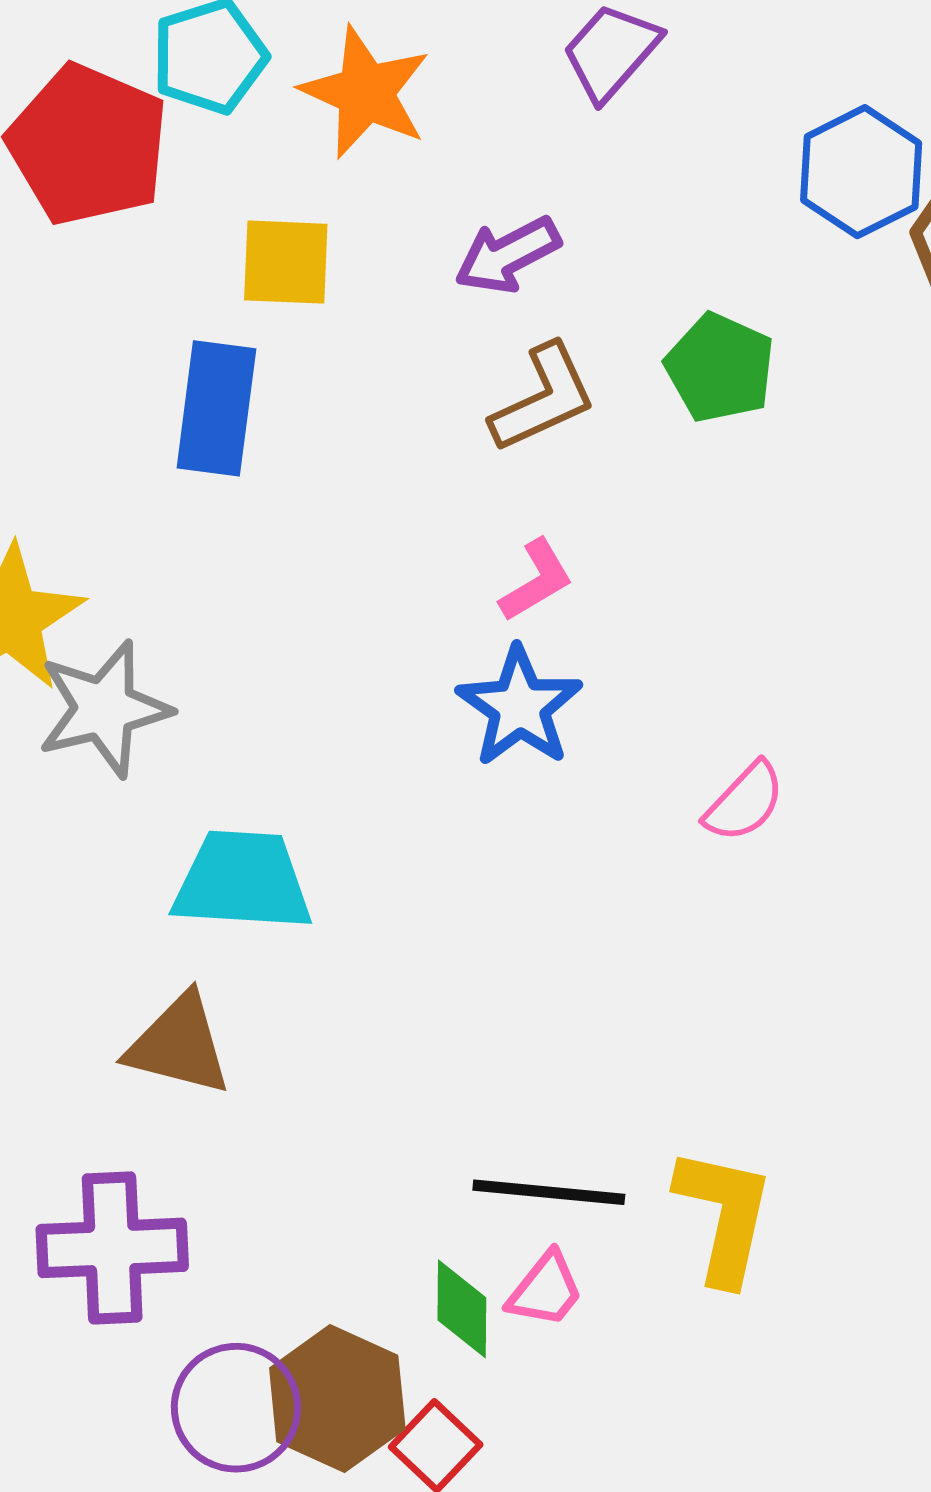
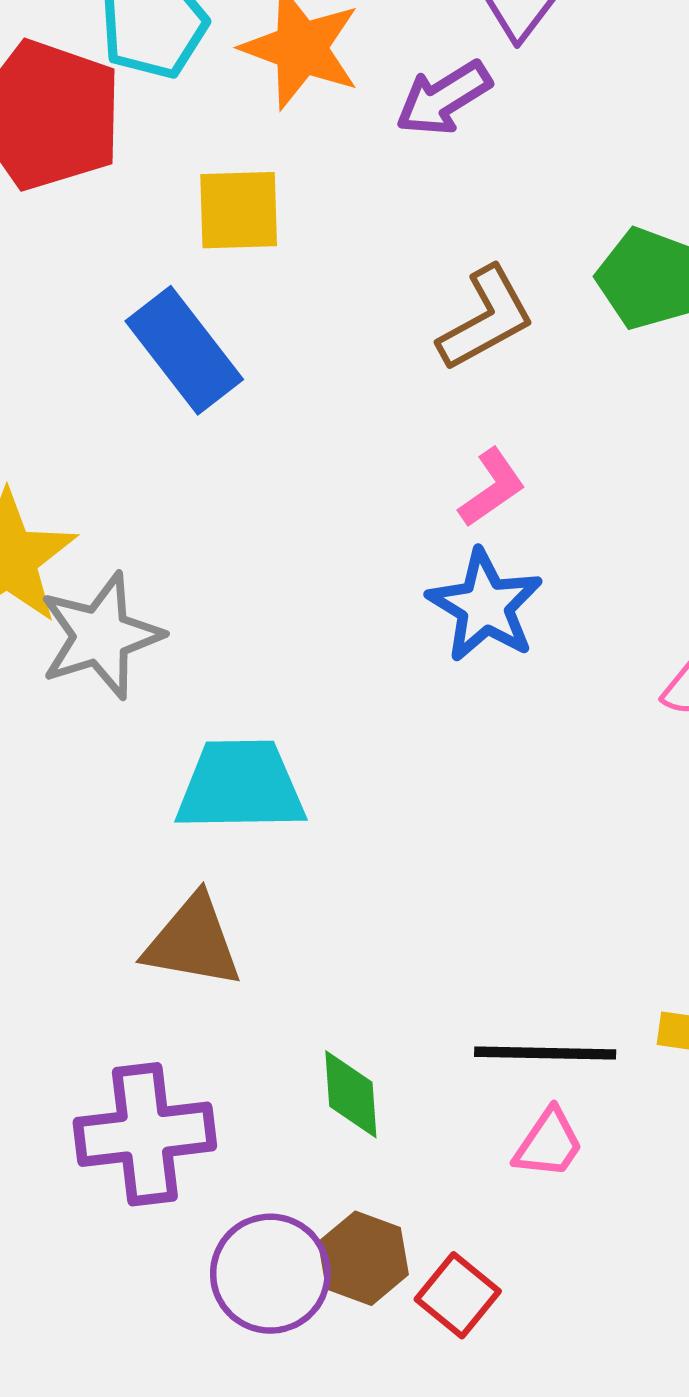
purple arrow: (507, 255) -> (444, 98), moved
blue rectangle: (216, 408) -> (184, 350), turned -41
green diamond: (462, 1309) -> (351, 1094), moved
brown hexagon: (337, 1398) -> (363, 1258), size x0.7

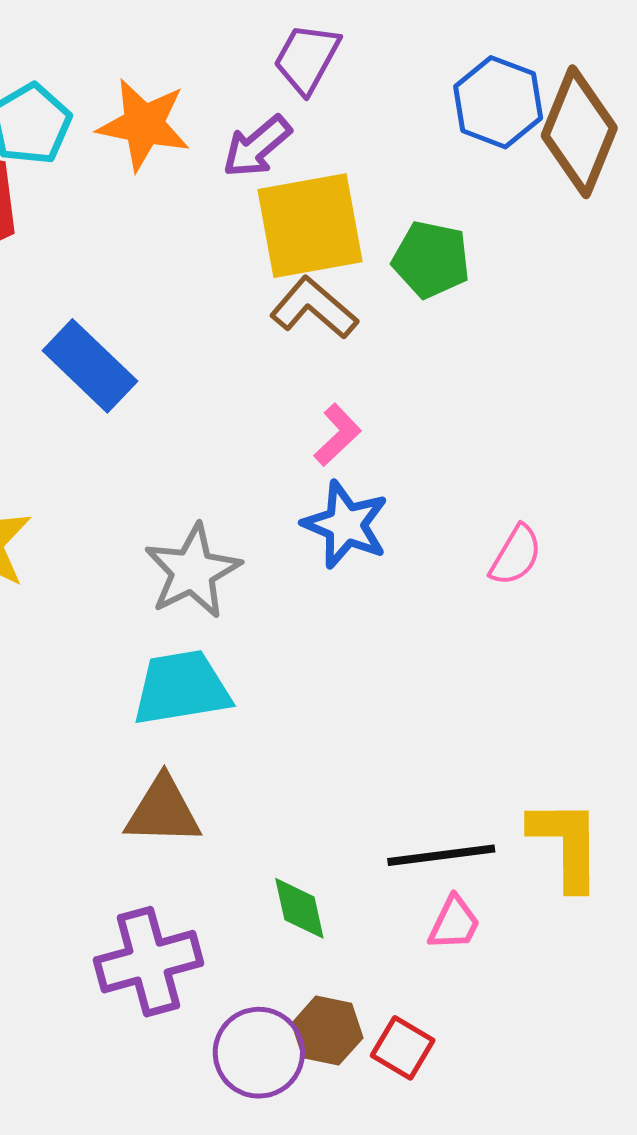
yellow square: (239, 210) -> (310, 226), moved, size x1.6
brown L-shape: (486, 319) -> (314, 308), turned -102
gray star: (101, 636) -> (193, 571), moved

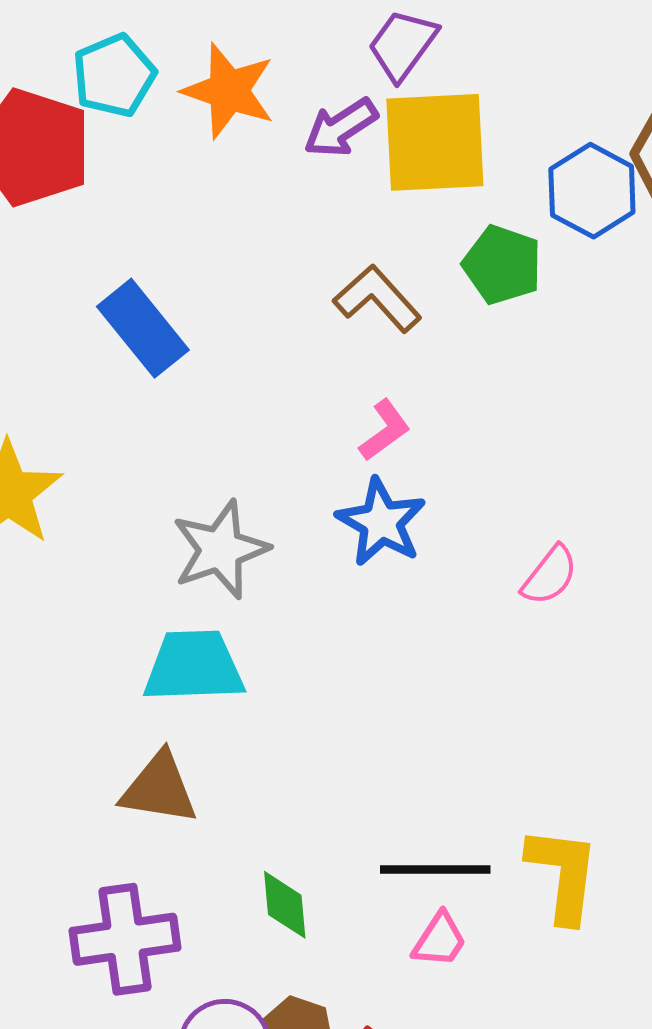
blue hexagon: (498, 102) -> (592, 191), moved
yellow square: (310, 226) -> (435, 142), moved

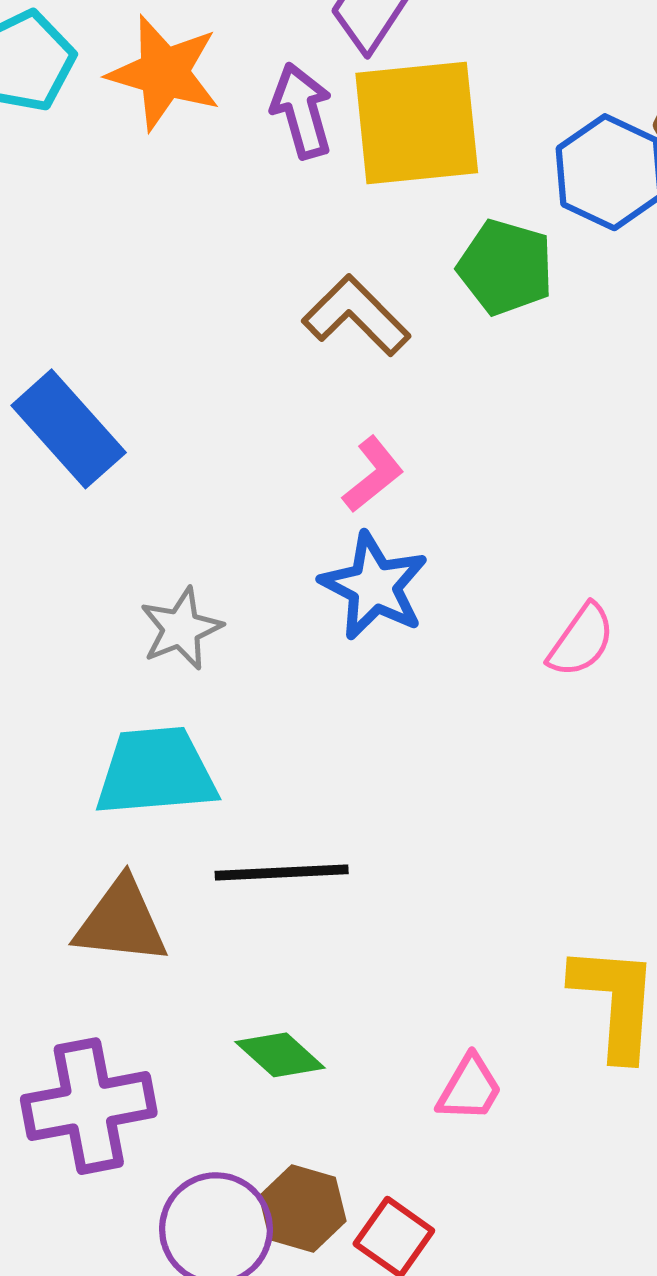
purple arrow: (341, 128) -> (302, 111), turned 110
blue rectangle: (143, 328) -> (69, 429), moved
gray star: (220, 549) -> (181, 629), size x0.7
black line: (435, 869) -> (282, 872), moved
green diamond: (285, 905) -> (280, 1055), turned -40

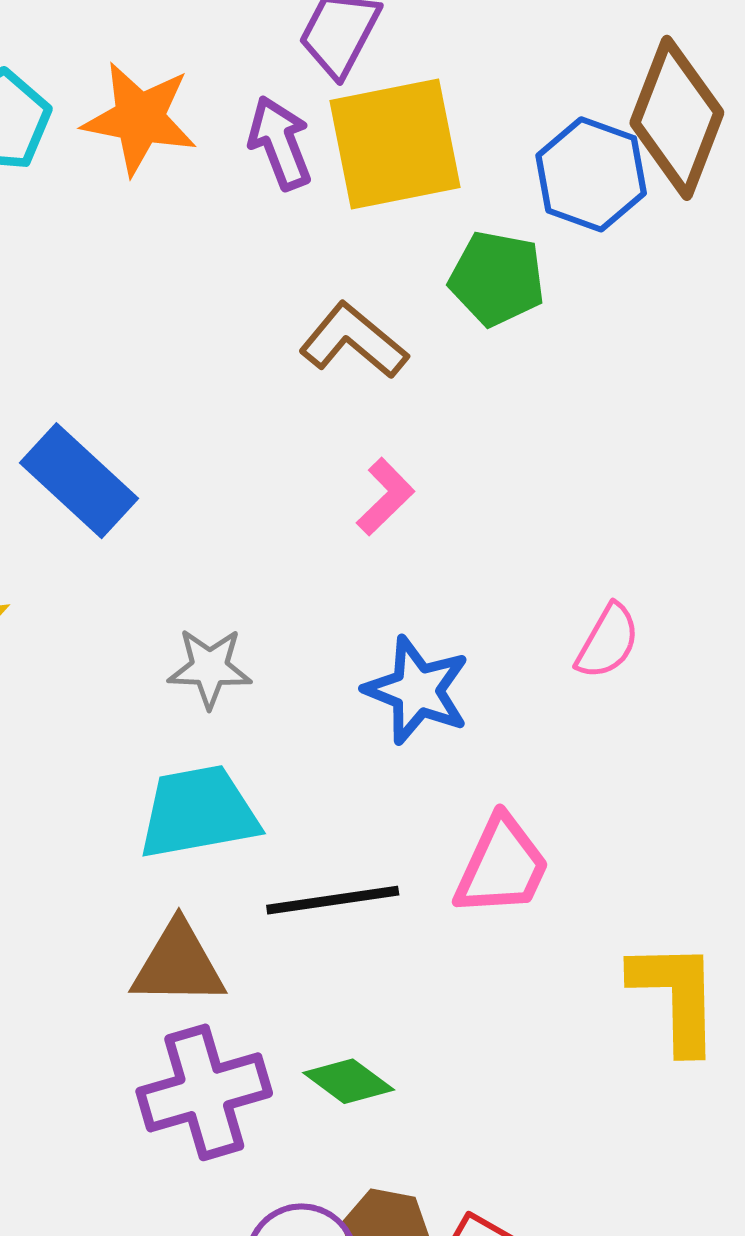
blue star: (374, 586) -> (417, 690), moved
gray star: (181, 629) -> (210, 668), turned 30
pink trapezoid: (470, 1088) -> (502, 866), moved, size x1.5
purple cross: (89, 1106) -> (204, 1092), moved

